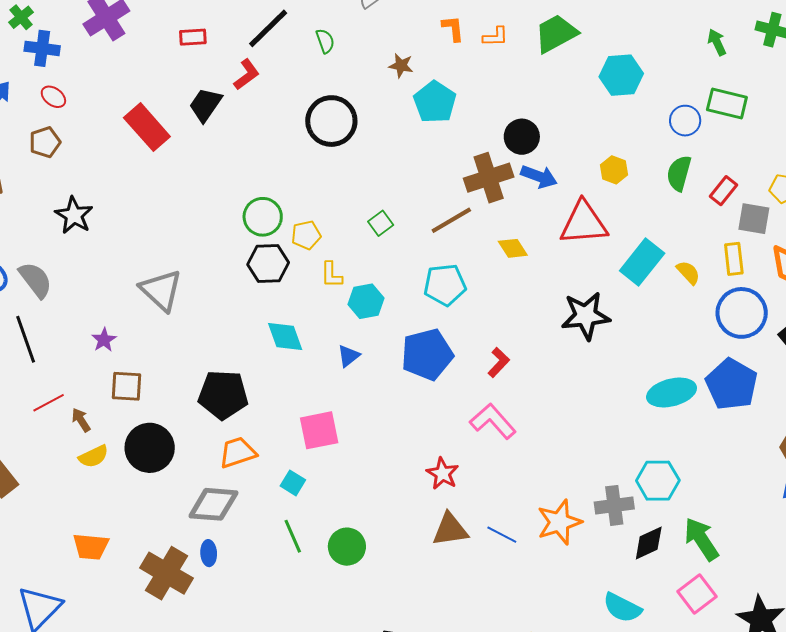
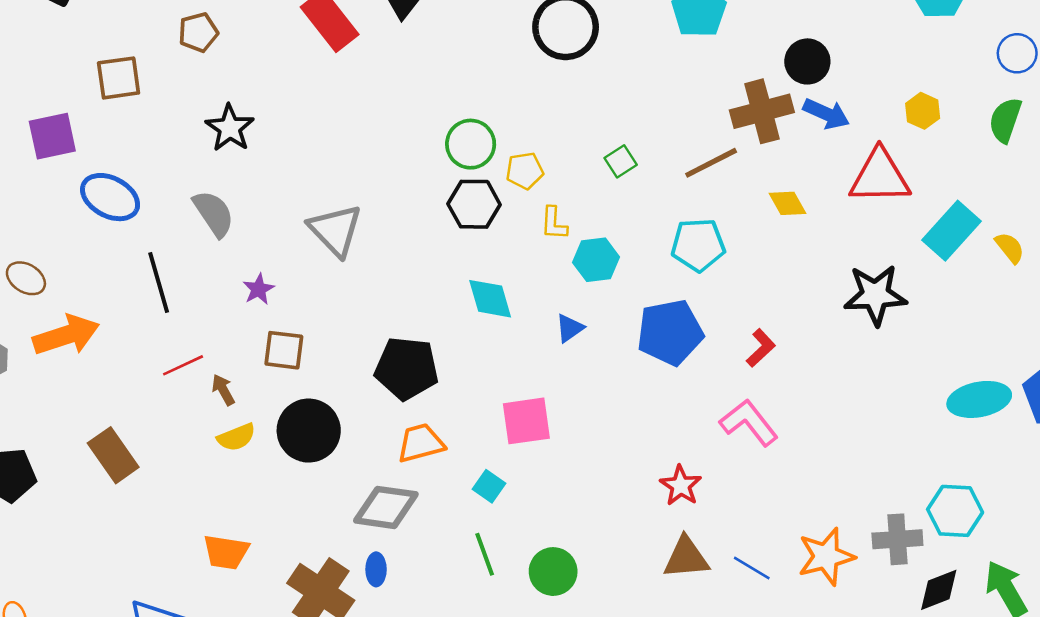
gray semicircle: (35, 280) -> (214, 213), moved

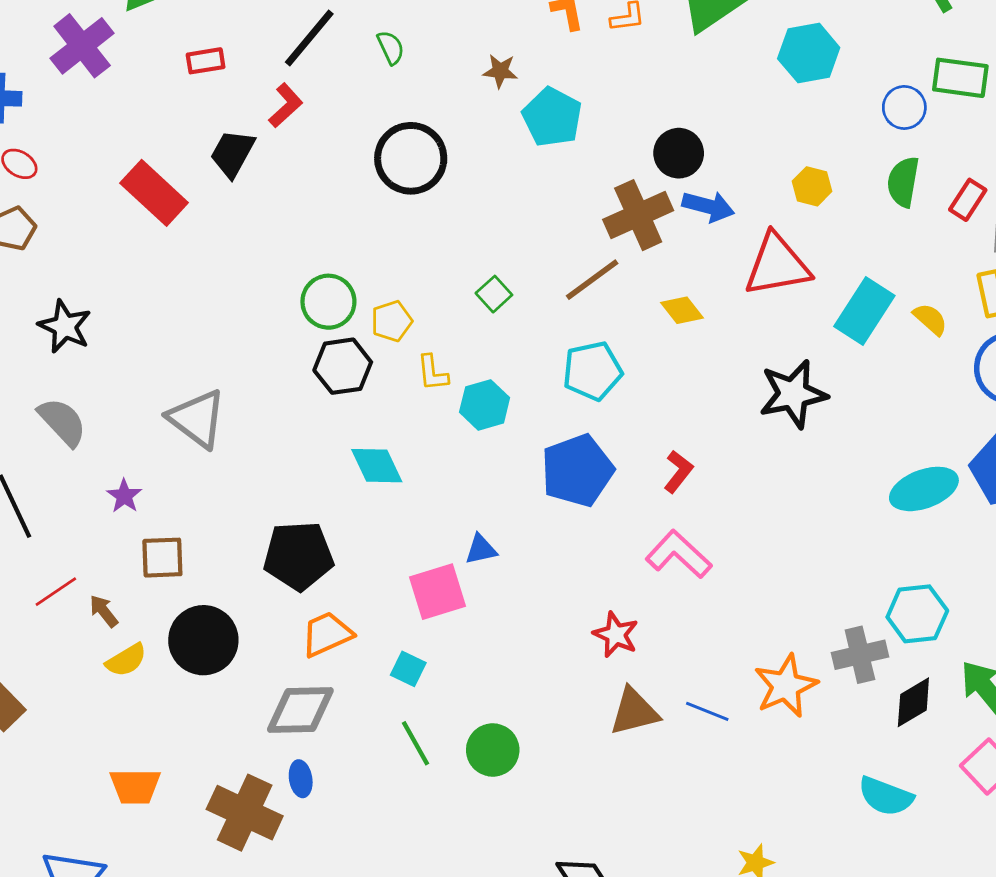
blue triangle: (570, 328) -> (481, 549), moved, turned 32

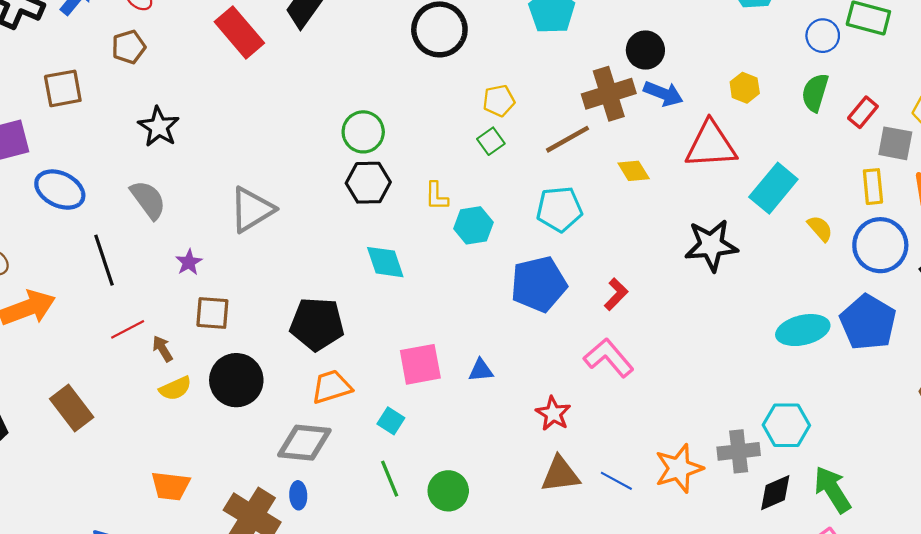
yellow semicircle: (930, 319) -> (820, 228), moved
yellow pentagon: (392, 321) -> (499, 101), moved
gray triangle: (197, 419) -> (252, 210), turned 45
blue triangle: (481, 549) -> (481, 370), moved

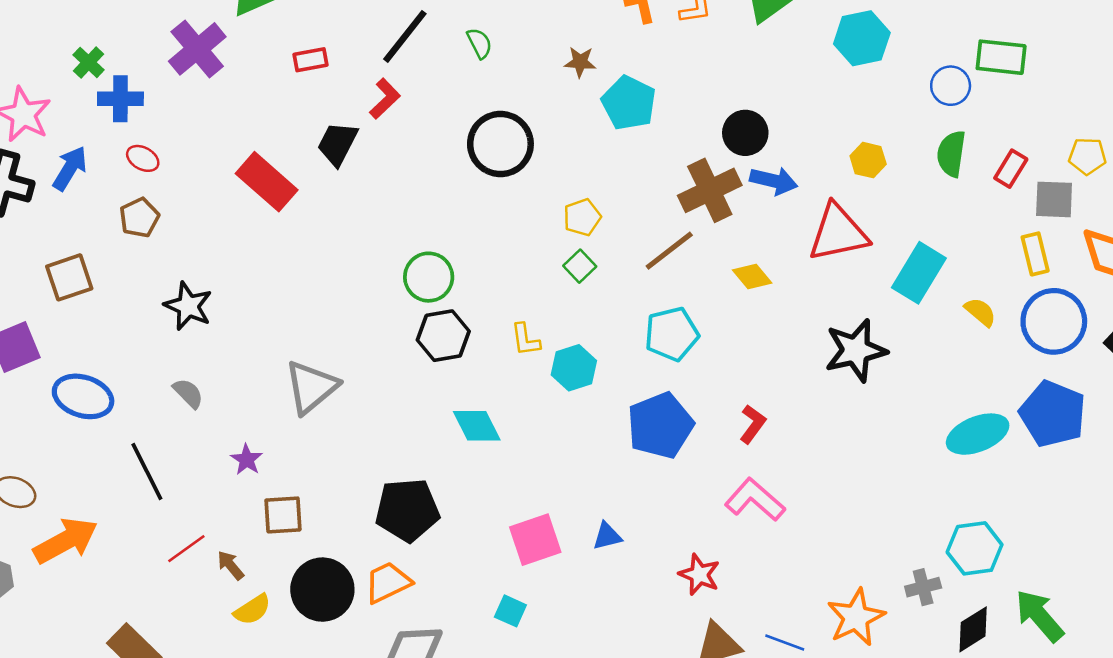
gray semicircle: (148, 200) -> (188, 393), size x0.7
orange trapezoid: (332, 387) -> (388, 582), moved
gray cross: (739, 451) -> (923, 587), size x0.7

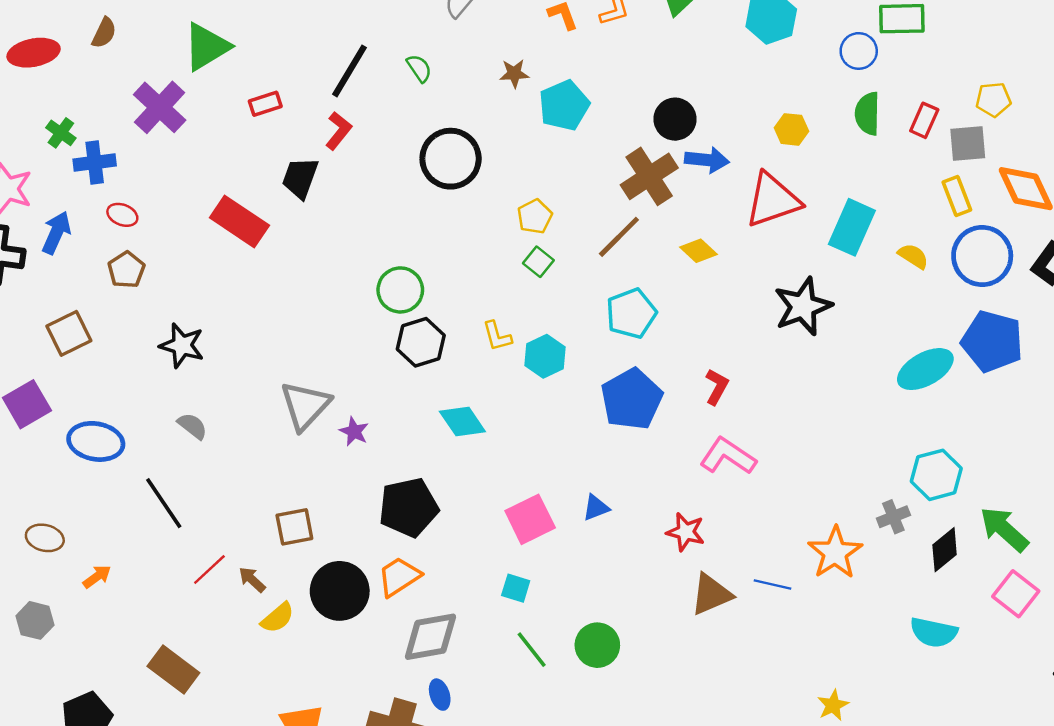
cyan pentagon: (629, 103) -> (564, 105), turned 30
purple star: (247, 460) -> (354, 432), moved
orange arrow: (65, 541) -> (97, 577), size x0.5

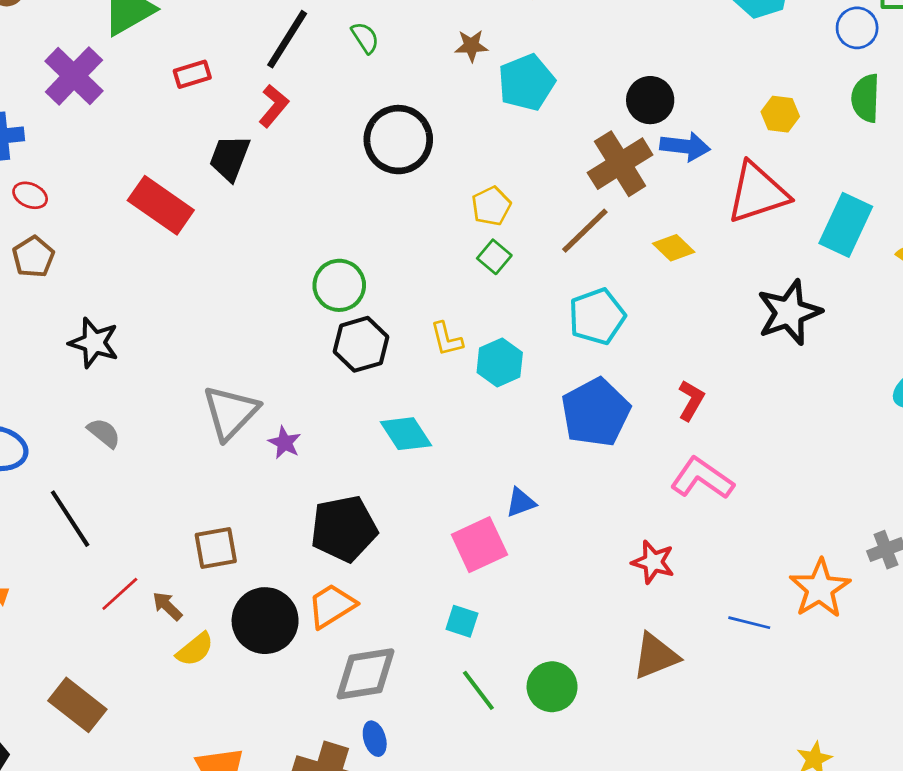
blue triangle: (596, 508) -> (521, 502), moved
brown triangle: (711, 594) -> (656, 656), moved

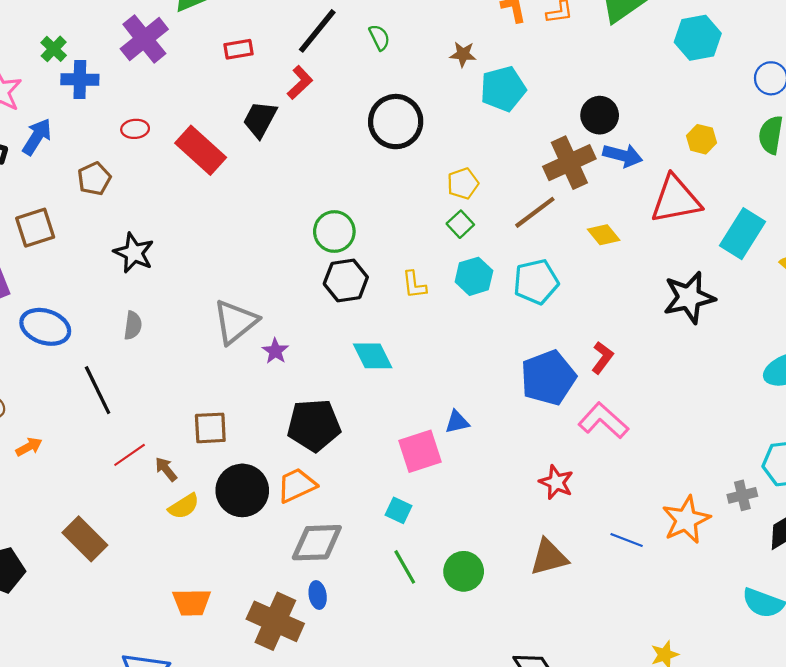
red ellipse: (30, 195) -> (135, 129), moved, turned -35
cyan hexagon: (500, 363) -> (474, 276), moved
blue pentagon: (596, 412) -> (548, 378), moved
gray semicircle: (104, 433) -> (133, 325), turned 52

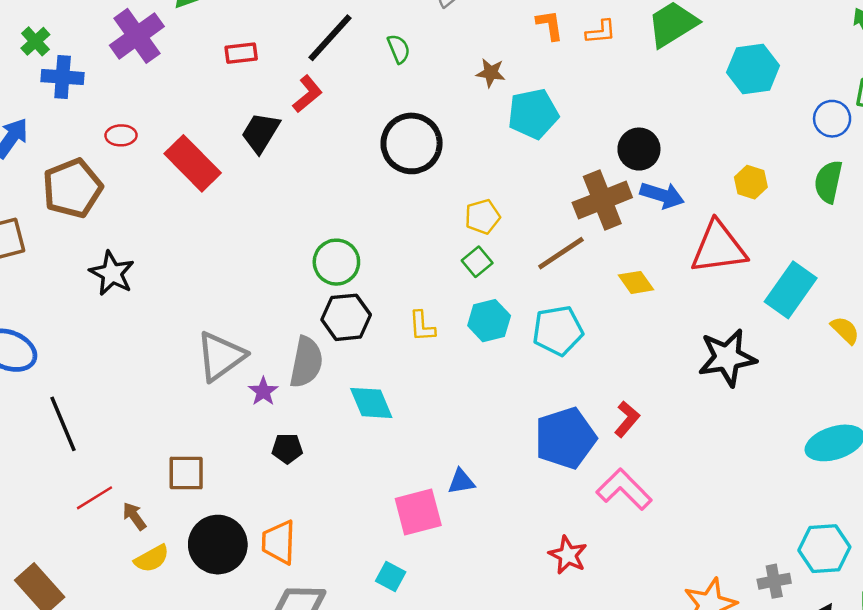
brown pentagon: (94, 179) -> (72, 188), size x1.6
gray semicircle: (133, 325) -> (306, 362), moved, size x1.6
black pentagon: (314, 425) -> (287, 448), moved, size x0.5
orange trapezoid: (297, 485) -> (279, 542), turned -66

